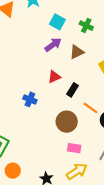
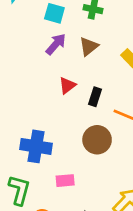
blue cross: (30, 99) -> (36, 146), moved, size x1.6
pink rectangle: (74, 148) -> (65, 181), moved

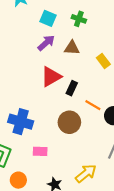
brown triangle: (89, 46) -> (72, 48), turned 35
red triangle: (67, 85) -> (51, 77), size x1.5

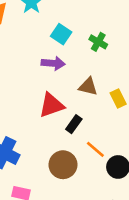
purple arrow: (46, 43) -> (53, 63), turned 36
brown triangle: (72, 48) -> (88, 87), moved

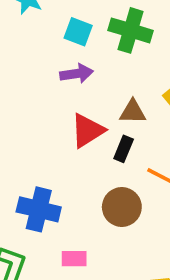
green cross: (98, 42) -> (131, 30), size x1.6
brown triangle: (88, 87) -> (133, 112), moved

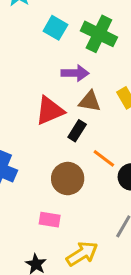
purple arrow: (77, 74) -> (75, 73), moved
pink rectangle: (74, 259) -> (50, 220), moved

